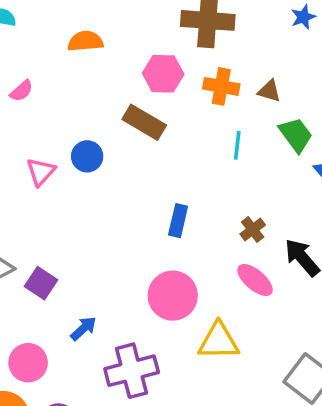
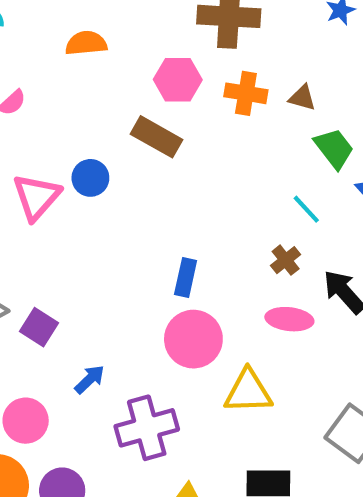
cyan line: (237, 145) -> (306, 209), moved, turned -48
pink triangle: (41, 172) -> (36, 197), size x1.4
blue rectangle: (178, 221) -> (186, 278), moved
pink ellipse: (255, 280) -> (289, 319), turned -33

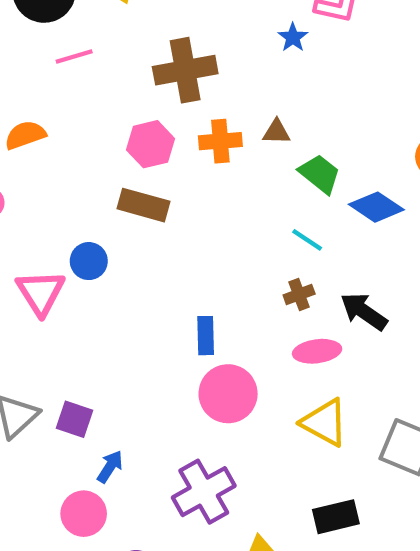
orange semicircle: (86, 43) -> (25, 135), moved
brown cross: (286, 260) -> (299, 294), turned 32
blue arrow: (90, 379) -> (110, 467), moved
yellow triangle: (248, 392) -> (325, 423), moved, turned 44

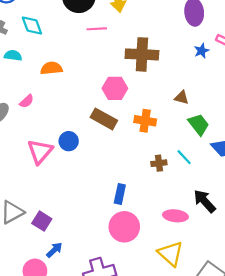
pink line: (74, 57) -> (97, 29), moved
orange cross: (220, 141) -> (145, 121), moved
brown cross: (299, 294) -> (159, 163), moved

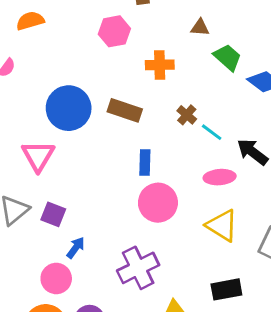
brown rectangle: (104, 119) -> (125, 110), moved
blue circle: (69, 141) -> (69, 108), size x1.8
pink triangle: (40, 151) -> (38, 156), moved
cyan line: (184, 157) -> (212, 132), moved
brown cross: (159, 163) -> (187, 115), turned -32

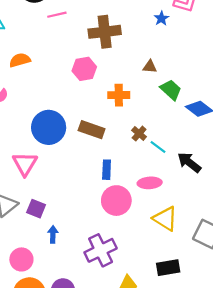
pink ellipse: (220, 177) -> (150, 183), moved
blue arrow: (76, 248) -> (53, 234), turned -35
pink circle: (56, 278) -> (21, 259), moved

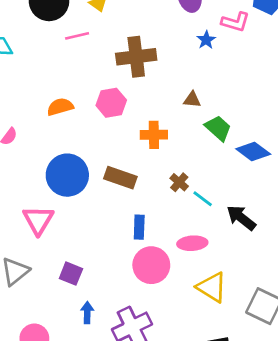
orange semicircle: (20, 60) -> (60, 107), moved
purple square: (36, 209) -> (71, 274), moved
blue arrow: (53, 234) -> (87, 313), moved

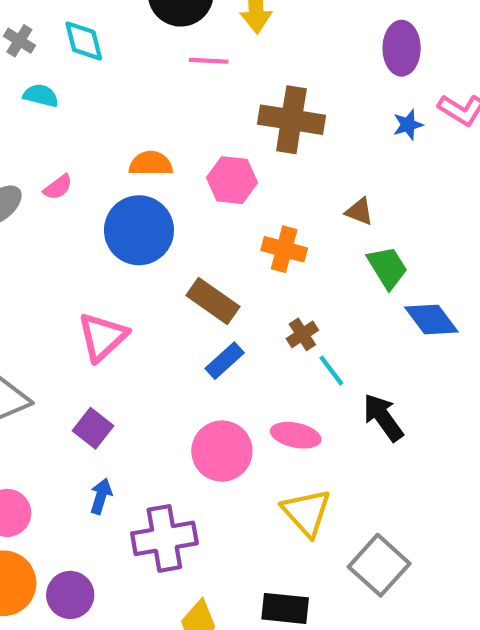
blue circle: (67, 175) -> (139, 230), moved
pink triangle: (38, 220) -> (102, 337), moved
blue rectangle: (139, 227) -> (225, 361), moved, turned 30

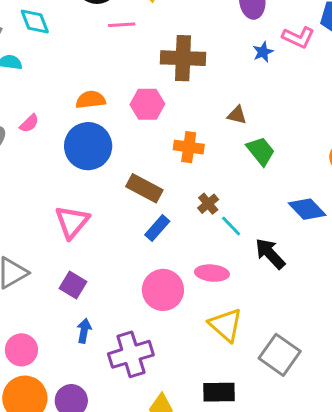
blue diamond: (431, 319) -> (307, 209), moved

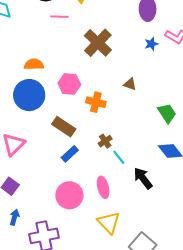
brown cross: (183, 58) -> (98, 43), turned 36
pink hexagon: (147, 104) -> (69, 84), moved
green trapezoid: (261, 151) -> (167, 113), moved
pink ellipse: (212, 273) -> (103, 187), turned 65

